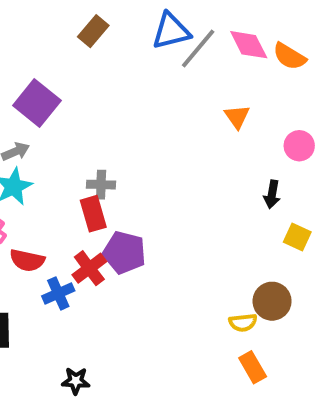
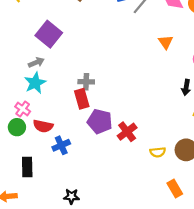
red cross: (89, 268) -> (127, 132), moved
yellow semicircle: (243, 323) -> (158, 152), moved

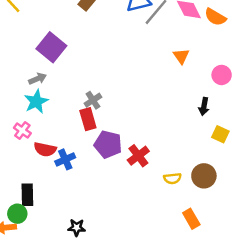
gray cross: (86, 82) -> (93, 100), turned -35
green circle: (17, 127) -> (17, 214), moved
blue cross: (61, 145) -> (65, 159), moved

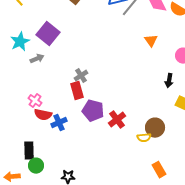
cyan star: (36, 101) -> (20, 42), moved
pink cross: (22, 130) -> (35, 101), moved
brown circle: (204, 176) -> (155, 128), moved
green circle: (17, 214) -> (36, 166), moved

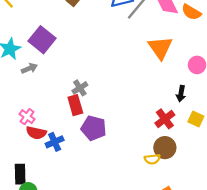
orange triangle: (151, 41) -> (160, 48), size x1.6
red cross: (117, 120) -> (165, 119), moved

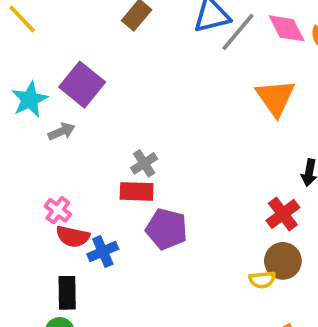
red rectangle: (75, 105) -> (137, 191), turned -72
black rectangle: (20, 174) -> (67, 293), moved

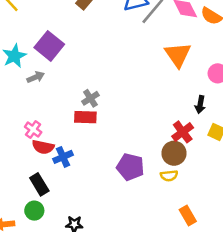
purple pentagon: (167, 229) -> (130, 167), moved
brown circle: (283, 261) -> (174, 153), moved
black rectangle: (67, 293) -> (39, 184), turned -30

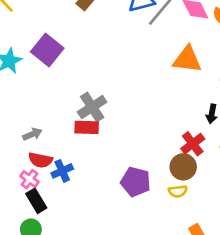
orange triangle: (178, 55) -> (187, 59), turned -48
gray arrow: (36, 77) -> (32, 134), moved
gray cross: (90, 98) -> (92, 107), size x1.5
pink cross: (33, 129) -> (30, 179), moved

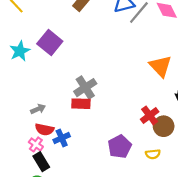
orange triangle: (187, 59) -> (160, 66), moved, turned 40
red cross: (193, 144) -> (150, 115), moved
brown circle: (183, 167) -> (164, 126), moved
purple pentagon: (136, 182) -> (120, 147), turned 30

